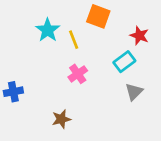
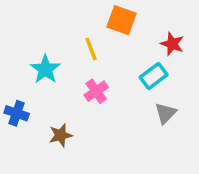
cyan star: (48, 30) -> (45, 69), moved
blue cross: (13, 92) -> (17, 113), turned 30
brown star: (61, 119) -> (61, 135), moved

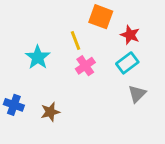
red star: (172, 44) -> (130, 35), moved
pink cross: (96, 91) -> (85, 66), moved
blue cross: (17, 113) -> (14, 105), moved

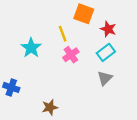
gray triangle: (137, 94) -> (105, 78), moved
brown star: (50, 112) -> (50, 107), moved

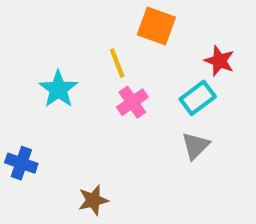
red star: (108, 29) -> (219, 61), moved

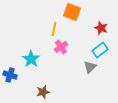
yellow line: (117, 63) -> (54, 29), turned 32
cyan star: (58, 89) -> (31, 59), moved
cyan rectangle: (198, 98) -> (100, 50), moved

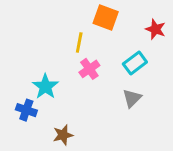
red star: (101, 28) -> (156, 29), moved
cyan rectangle: (100, 50) -> (135, 63), moved
blue cross: (10, 75) -> (26, 110), moved

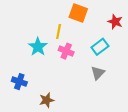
pink cross: (89, 69) -> (66, 51), turned -32
cyan star: (45, 87) -> (38, 47), moved

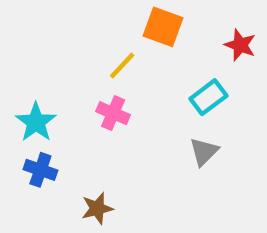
yellow line: (59, 31) -> (122, 65), turned 32
cyan star: (38, 47) -> (36, 122), moved
pink cross: (66, 51) -> (113, 113), moved

